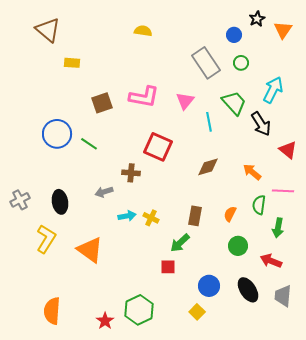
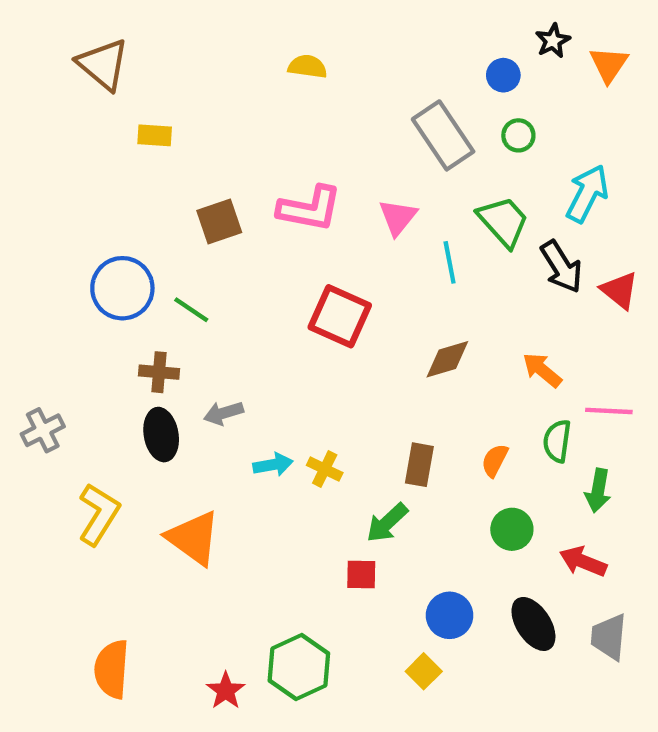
red triangle: (288, 150) -> (620, 290), moved
brown cross: (131, 173) -> (159, 372), moved
black ellipse: (60, 202) -> (161, 435), moved

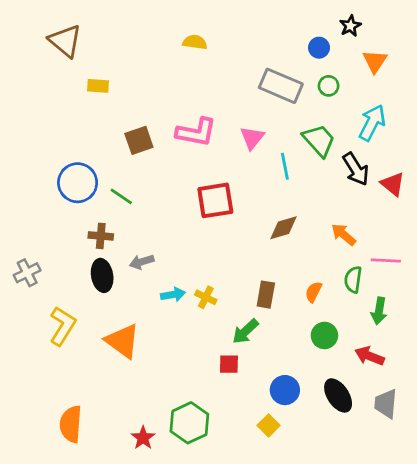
orange triangle: (609, 64) -> (375, 61), moved
gray rectangle: (443, 135) -> (281, 86), turned -33
red square: (340, 316) -> (215, 200), turned -33

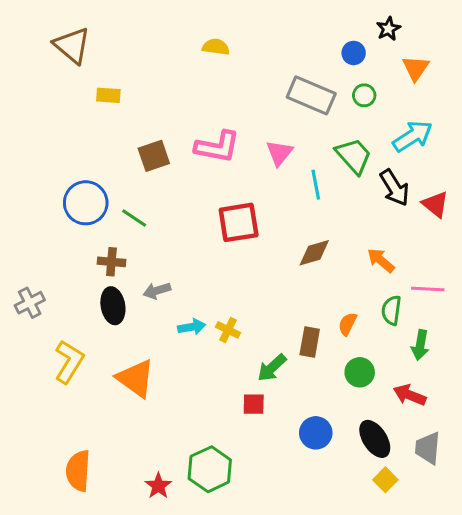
cyan arrow: (372, 123) -> (413, 136), turned 30
brown rectangle: (266, 295) -> (310, 342), moved
yellow square: (269, 425) -> (385, 480), moved

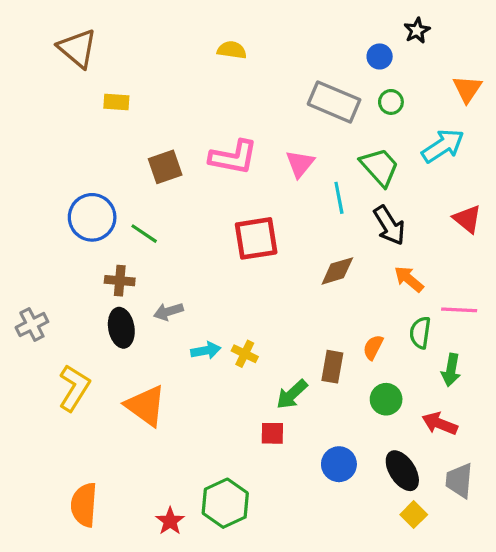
orange triangle: (416, 68) -> (467, 89), moved
black arrow: (394, 188) -> (389, 225), moved

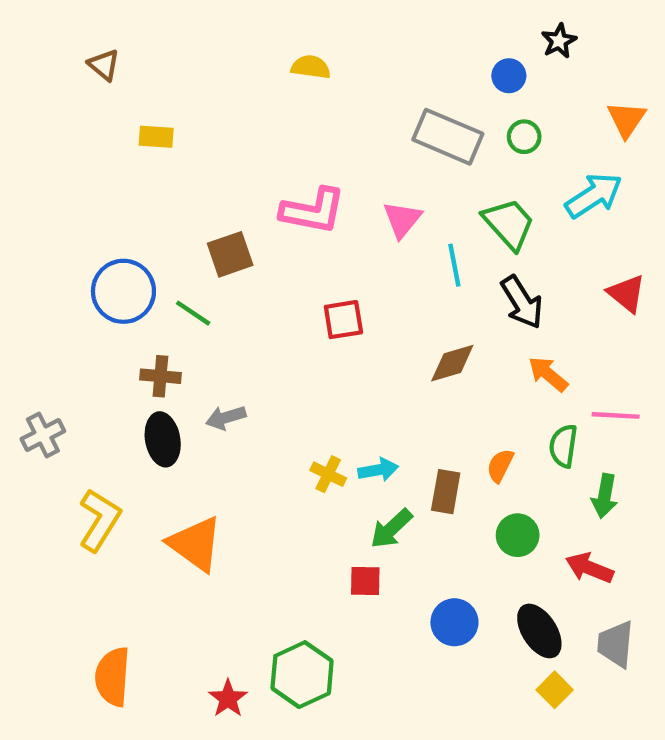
brown triangle: (77, 48) -> (104, 65), size x0.6
brown square: (165, 167) -> (230, 254), moved
red square: (256, 238) -> (343, 320), size x0.7
cyan arrow: (206, 350) -> (378, 470), moved

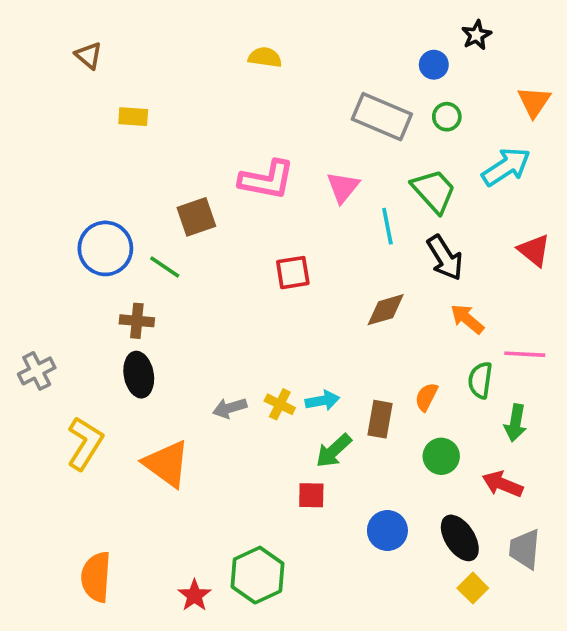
gray arrow: (226, 418) -> (230, 408), moved

